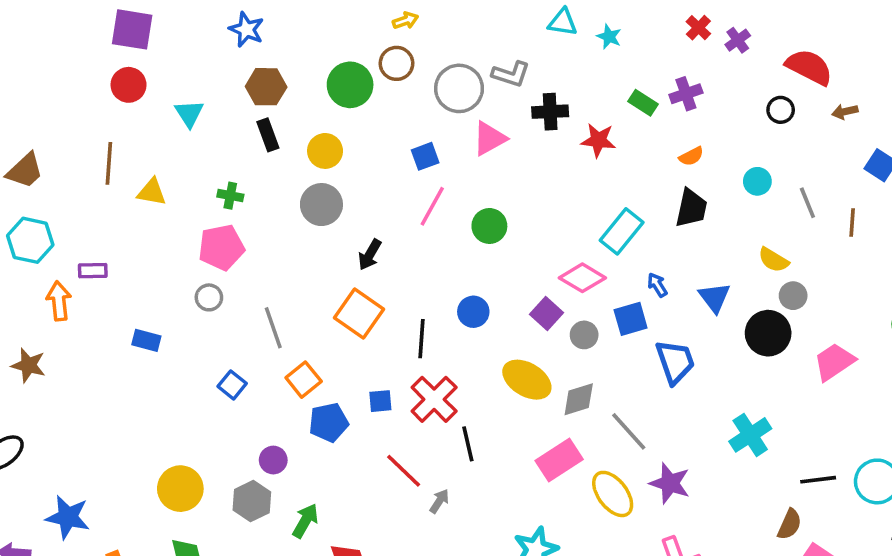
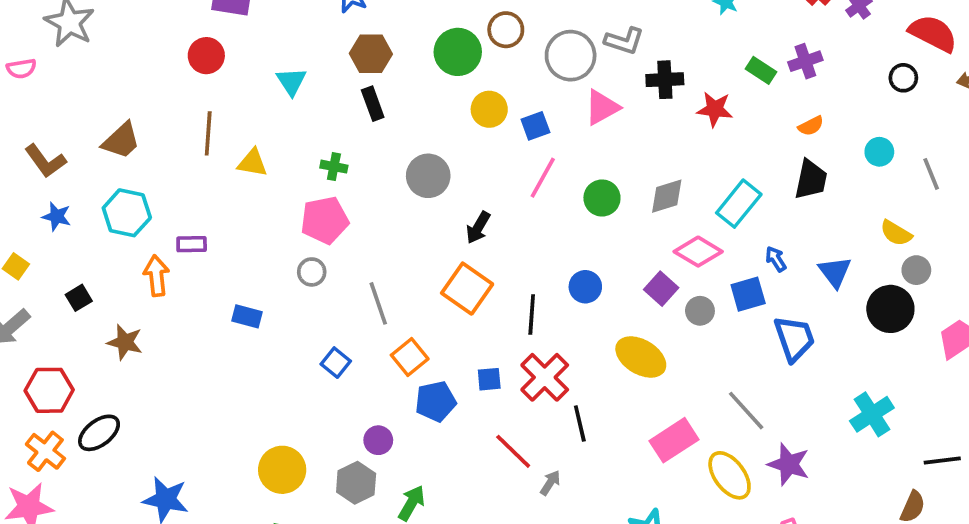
red circle: (129, 85) -> (206, 56), moved
yellow circle: (325, 151) -> (489, 109), moved
gray diamond: (579, 399) -> (667, 196), moved

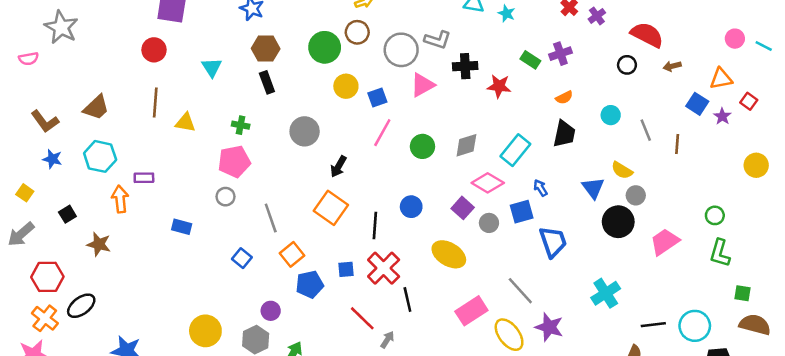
blue triangle: (835, 272) -> (593, 188), moved

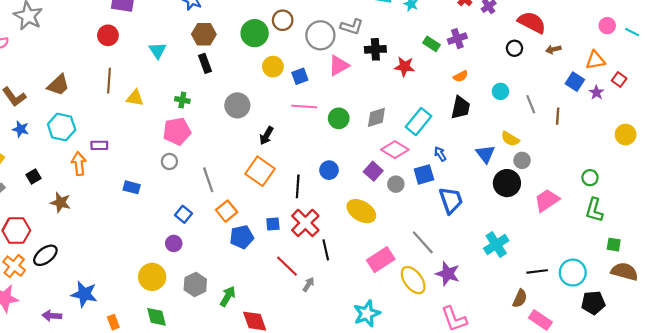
pink line: (382, 133) -> (304, 106), turned 65
purple circle: (271, 311) -> (174, 243), moved

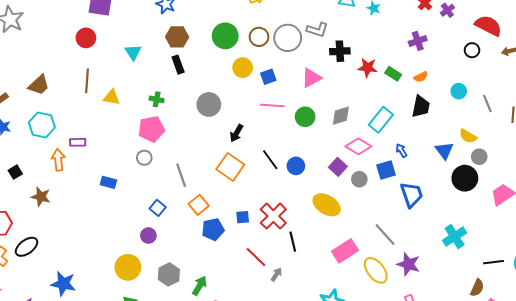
brown circle: (283, 20) -> (259, 37), moved
green rectangle: (431, 44) -> (393, 74), moved
pink triangle: (339, 66) -> (311, 78), moved
black line: (298, 186) -> (270, 160), moved, turned -40

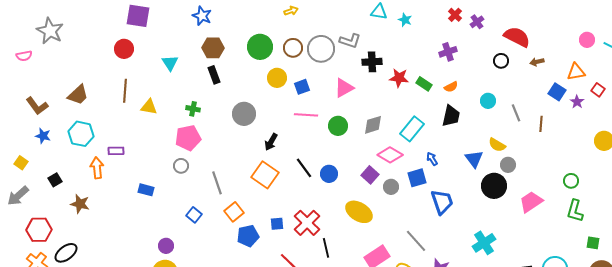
purple circle: (148, 236) -> (166, 246), moved

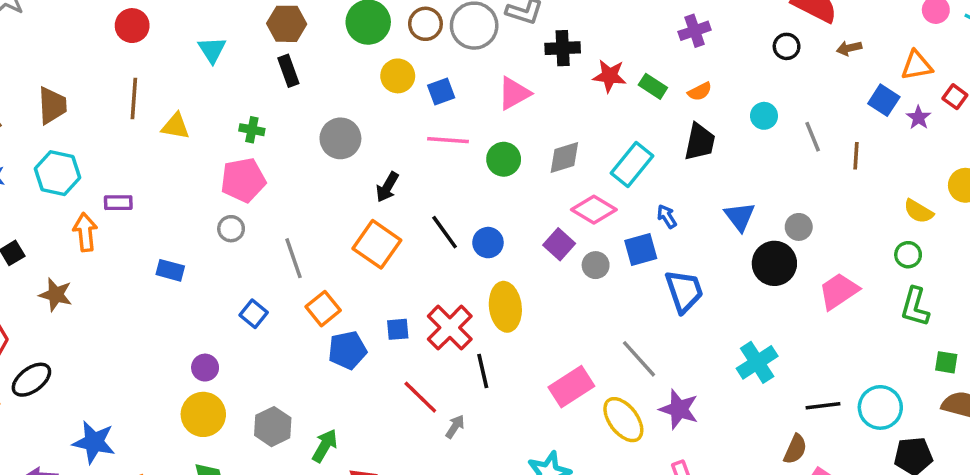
brown trapezoid: (78, 95) -> (52, 105), turned -50
yellow semicircle: (497, 145) -> (918, 211), moved
yellow ellipse: (359, 212) -> (505, 307), moved, turned 52

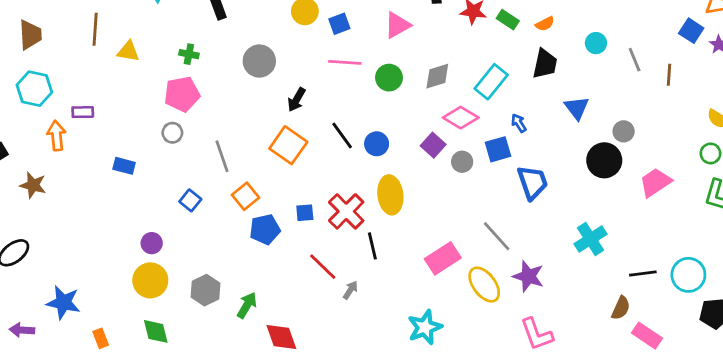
blue triangle: (740, 217) -> (577, 108), moved

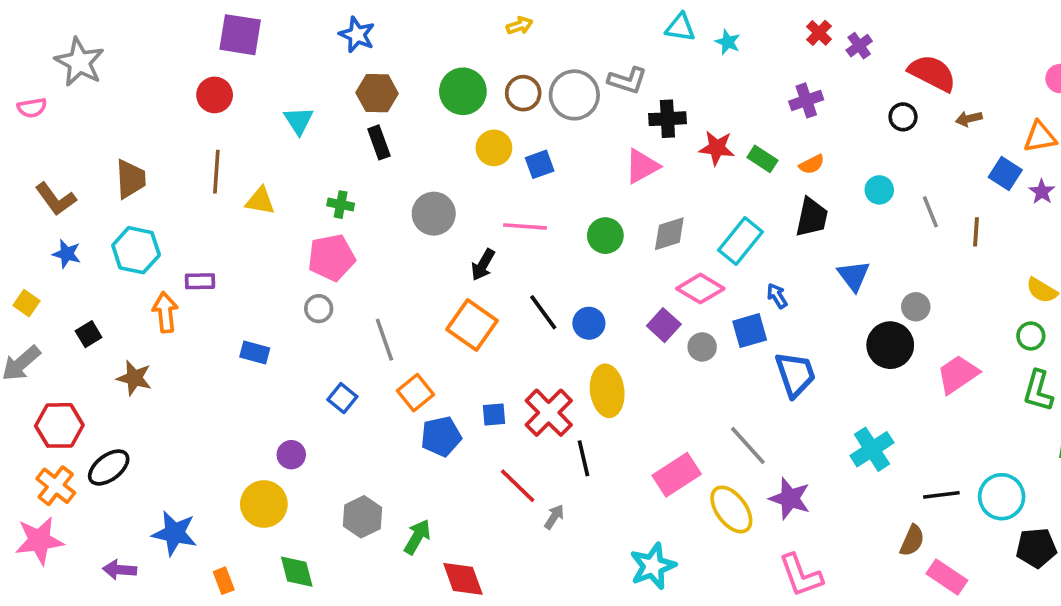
pink triangle: (397, 25) -> (642, 166), moved
pink line: (345, 62) -> (525, 226), moved
yellow circle: (150, 280) -> (264, 504), moved

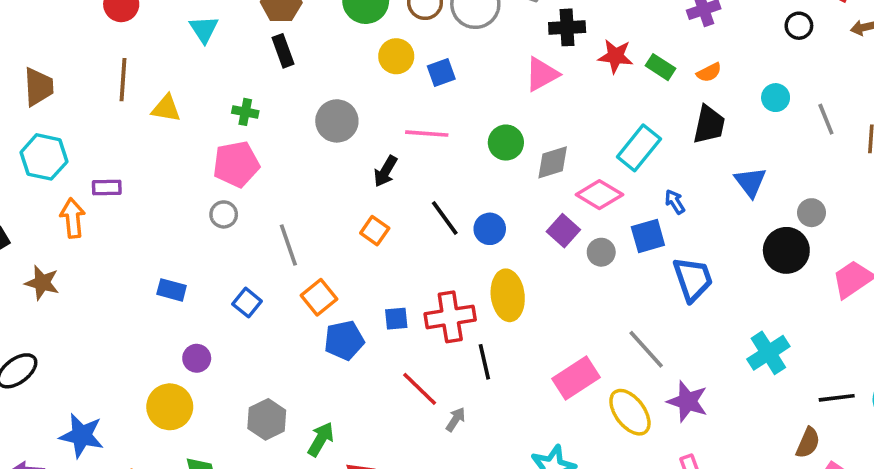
gray diamond: (669, 234) -> (553, 162), moved
orange square: (472, 325) -> (375, 231), size x0.6
blue rectangle: (255, 352) -> (172, 290), moved
red cross: (549, 413) -> (450, 317), turned 36

